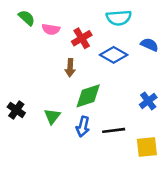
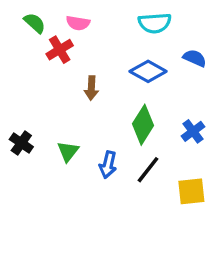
pink semicircle: (51, 29) -> (78, 23), moved
red cross: (82, 38) -> (60, 50), moved
green diamond: (88, 96) -> (143, 125), moved, turned -40
black line: (114, 130) -> (148, 170), turned -45

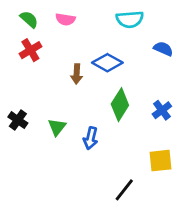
red cross: (60, 50) -> (30, 50), moved
blue diamond: (148, 71) -> (107, 63), moved
black line: (148, 170) -> (124, 190), moved

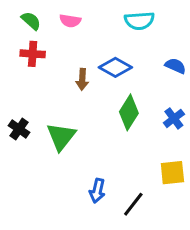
blue semicircle: (163, 49) -> (175, 66), moved
red cross: (30, 50) -> (33, 54), turned 35
green triangle: (57, 127) -> (61, 137), size x1.5
blue arrow: (91, 138) -> (97, 191), moved

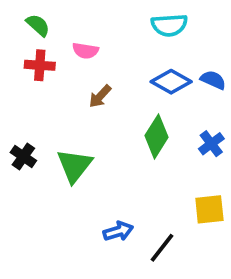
pink semicircle: (70, 21) -> (85, 51), moved
blue diamond: (115, 67) -> (171, 82), moved
brown arrow: (82, 79) -> (100, 96), turned 40
blue arrow: (97, 191) -> (118, 231), turned -120

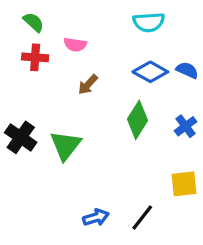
black cross: (23, 156) -> (21, 137), size x1.4
blue arrow: (118, 231) -> (96, 217), moved

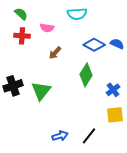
cyan semicircle: (149, 22) -> (77, 14), moved
blue cross: (186, 126) -> (113, 90), moved
black cross: (21, 137) -> (13, 86), turned 36

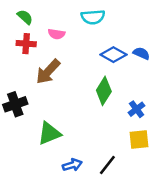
brown arrow: (55, 53) -> (48, 72), moved, size x1.6
green triangle: (41, 91) -> (49, 133), moved, turned 30

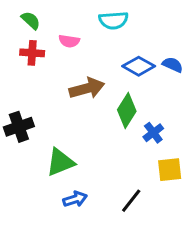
brown arrow: (48, 72) -> (87, 88), moved, turned -148
blue cross: (137, 109) -> (153, 133), moved
blue arrow: (72, 165) -> (75, 199), moved

